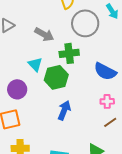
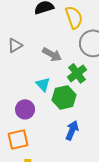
green cross: (69, 53) -> (77, 73), turned -30

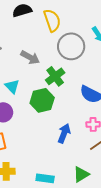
cyan triangle: (43, 84) -> (12, 86), moved
blue arrow: (72, 130) -> (64, 133), moved

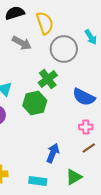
gray arrow: (30, 57) -> (22, 43), moved
blue arrow: (64, 133) -> (53, 153), moved

